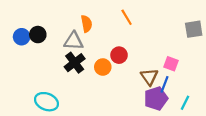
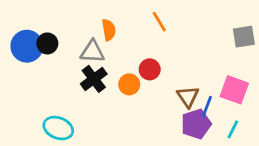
blue circle: (22, 37) -> (27, 46), size x1.5
pink square: (171, 64) -> (234, 90), moved, size x1.5

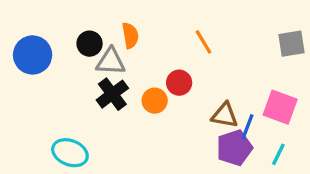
orange line: (159, 22) -> (204, 42), moved
black circle: (47, 43) -> (90, 44), moved
brown triangle: (188, 97) -> (225, 115), turned -45

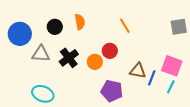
gray triangle: (111, 61) -> (41, 54), moved
purple pentagon: (234, 148) -> (112, 91), moved, turned 30
cyan line: (278, 154) -> (171, 87), moved

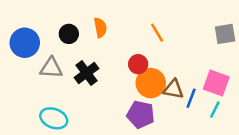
orange circle: (95, 62) -> (151, 83), moved, size x1.5

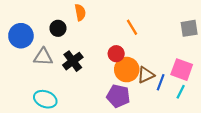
orange semicircle: (100, 28) -> (80, 12), moved
brown triangle: (173, 89) -> (146, 75), turned -36

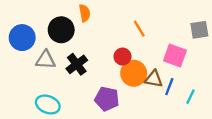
black circle: (58, 28) -> (61, 30), size x1.5
pink square: (182, 70) -> (175, 55), moved
brown triangle: (146, 75) -> (154, 79), turned 36
purple pentagon: (118, 96) -> (107, 99), moved

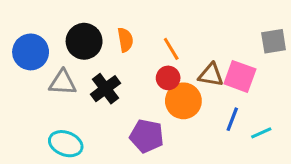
orange semicircle: (85, 13) -> (125, 40), moved
orange line: (139, 29) -> (171, 49), moved
brown triangle: (154, 79) -> (211, 75), moved
cyan line: (190, 97) -> (261, 133), turned 40

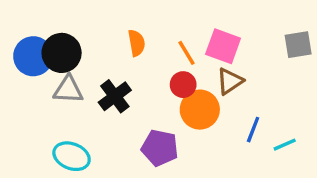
black circle: (84, 41) -> (62, 53), moved
brown triangle: (211, 75) -> (230, 81), turned -44
pink square: (240, 76) -> (223, 46), moved

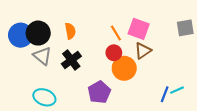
orange semicircle: (137, 43) -> (70, 31), moved
gray triangle: (68, 90) -> (42, 56), turned 36
blue line: (253, 130) -> (165, 94), moved
purple pentagon: (160, 148) -> (99, 92), turned 30

